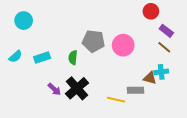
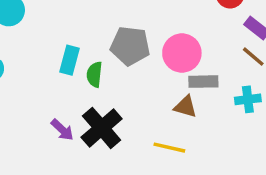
cyan rectangle: (42, 57) -> (69, 60), moved, turned -56
brown triangle: (150, 78) -> (185, 107), moved
gray rectangle: (136, 90) -> (203, 82), moved

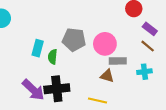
black cross: (102, 128) -> (57, 89), turned 35
purple arrow: (62, 130) -> (33, 90), size x1.6

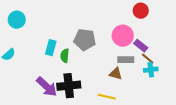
purple rectangle: (150, 29) -> (141, 46), moved
pink circle: (105, 44) -> (123, 36), moved
brown line: (148, 46) -> (148, 59), moved

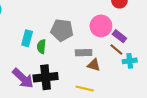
brown line: (148, 59) -> (116, 50), moved
gray rectangle: (126, 60) -> (84, 53), moved

